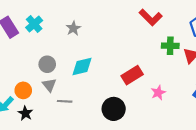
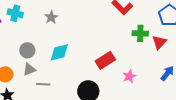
cyan cross: (34, 24) -> (15, 13), turned -35
gray triangle: (49, 85) -> (29, 69), turned 48

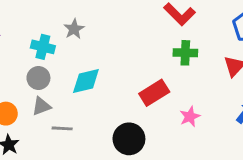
cyan cross: (15, 13) -> (43, 47), moved
green cross: (140, 33) -> (185, 53), moved

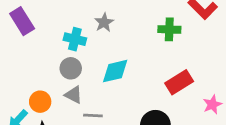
green cross: (185, 53) -> (169, 29), moved
gray triangle: (41, 106) -> (73, 95), turned 48

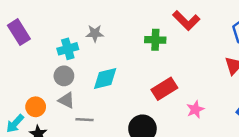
gray star: (104, 22) -> (95, 33), turned 30
cyan cross: (75, 39) -> (68, 49), turned -30

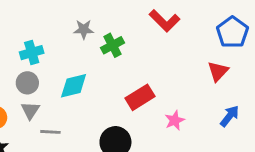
gray star: (95, 33) -> (84, 29), moved
green cross: (155, 40) -> (113, 45), moved, turned -30
gray triangle: (67, 100) -> (30, 110), turned 36

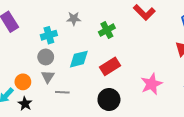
gray star: (84, 29) -> (74, 19), moved
red rectangle: (140, 97) -> (110, 66), moved
pink star: (175, 120) -> (151, 84), size x1.5

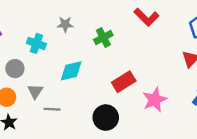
cyan cross: (49, 35) -> (36, 43), turned 35
gray circle: (46, 57) -> (15, 69), moved
red rectangle: (110, 66) -> (124, 82), moved

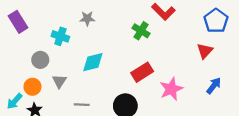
green cross: (103, 37) -> (141, 31), moved, turned -30
gray line: (52, 109) -> (82, 105), moved

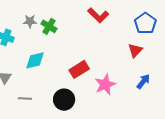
green cross: (141, 31) -> (49, 26), moved

